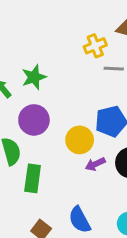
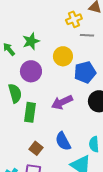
yellow circle: (80, 140) -> (63, 56), moved
purple arrow: (95, 164) -> (62, 102), moved, size x1.5

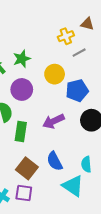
gray line: (87, 35) -> (79, 53), turned -32
brown square: (36, 148) -> (27, 168), size x1.5

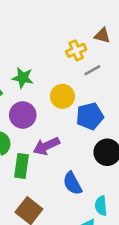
green star: (22, 59) -> (23, 78), turned 30
purple arrow: (54, 121) -> (46, 146), moved
blue semicircle: (55, 161) -> (72, 183), moved

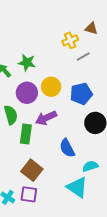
yellow circle: (62, 96) -> (51, 87), moved
cyan semicircle: (101, 206) -> (90, 166), turned 77

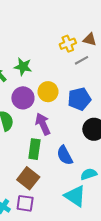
brown triangle: (91, 28) -> (90, 39), moved
purple arrow: (46, 118) -> (43, 124), turned 90
green rectangle: (26, 134) -> (34, 149), moved

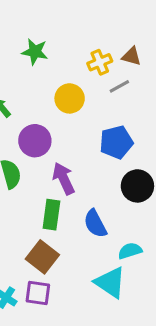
green star: (23, 67) -> (35, 52), moved
yellow circle: (48, 92) -> (70, 98), moved

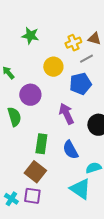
blue pentagon: (116, 142) -> (80, 84), moved
purple arrow: (64, 178) -> (66, 114), moved

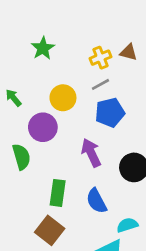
green star: (30, 36) -> (43, 48), turned 30
gray line: (86, 59) -> (100, 84), moved
yellow circle: (53, 67) -> (63, 98), moved

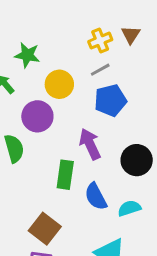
green star: (43, 48) -> (27, 55), moved, turned -30
brown triangle: (129, 52) -> (131, 35), turned 48
green rectangle: (58, 193) -> (65, 175), moved
cyan semicircle: (127, 225) -> (129, 208), moved

